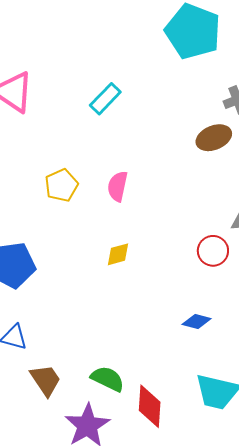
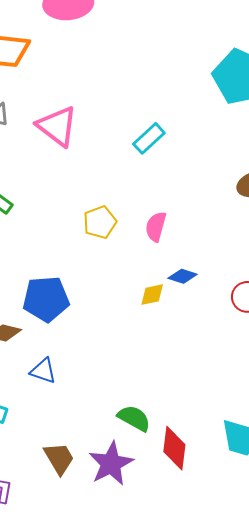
blue diamond: (197, 321) -> (183, 276), moved
brown trapezoid: (46, 380) -> (59, 458), moved

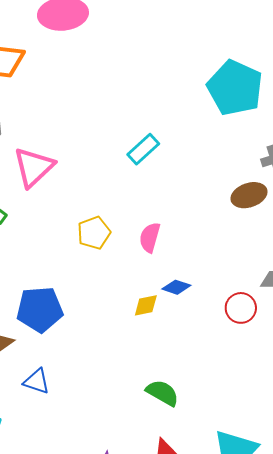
pink triangle: (57, 126) -> (34, 167), moved, turned 39
green semicircle: (134, 418) -> (162, 393), moved

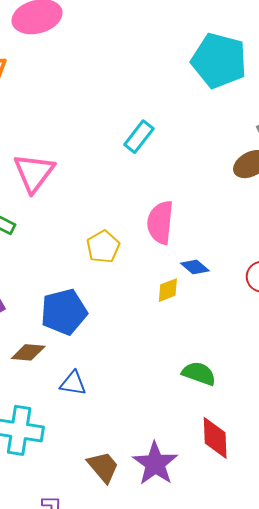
yellow pentagon: (94, 233) -> (103, 247), moved
pink semicircle: (150, 237) -> (160, 222), size x1.4
blue diamond: (176, 287) -> (195, 267), turned 32

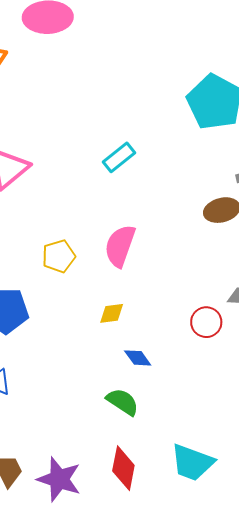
blue diamond: (195, 267) -> (138, 358), moved
purple star: (155, 464) -> (59, 479), turned -30

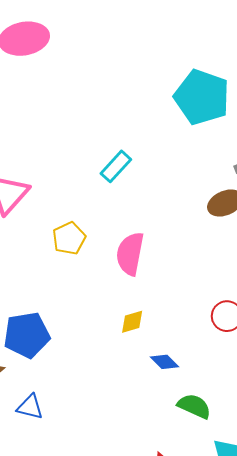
yellow pentagon: (59, 256) -> (69, 238), moved
green semicircle: (123, 402) -> (194, 406), moved

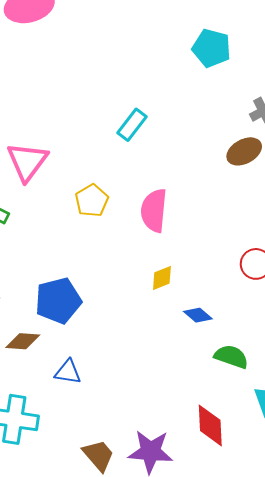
cyan pentagon: (202, 97) -> (212, 48), size x0.7

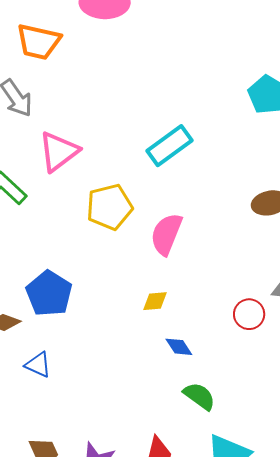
cyan rectangle: (132, 125) -> (170, 146), size x1.4
yellow pentagon: (92, 201) -> (110, 207), size x1.4
blue pentagon: (58, 301) -> (49, 293), turned 30

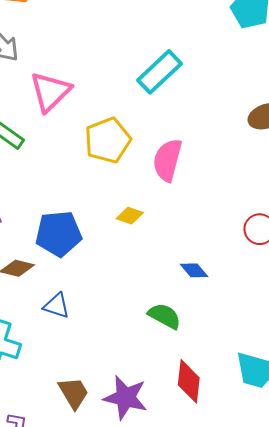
blue pentagon: (49, 293) -> (59, 234), turned -30
yellow diamond: (155, 301) -> (130, 216), moved, turned 32
green semicircle: (199, 396) -> (165, 316), moved

